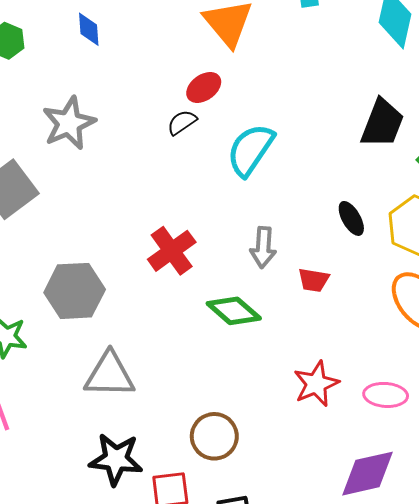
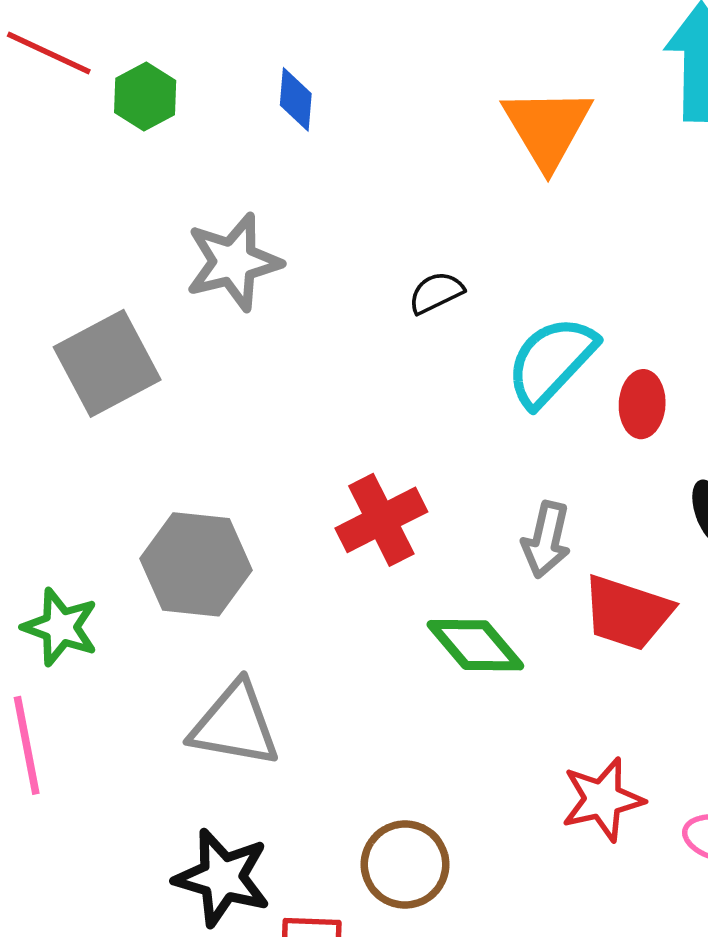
red ellipse: (204, 87) -> (642, 404), moved, turned -60
red trapezoid: (314, 280) -> (627, 613), size x1.6

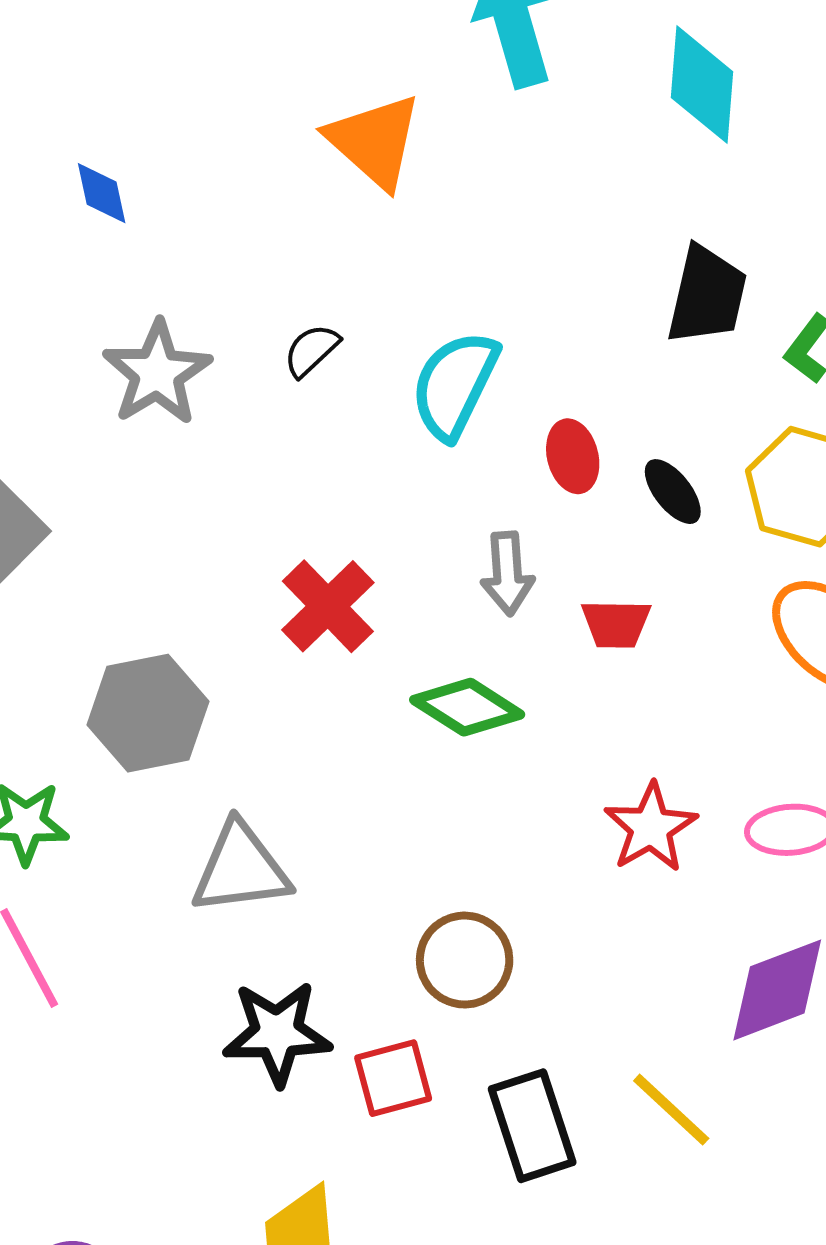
gray star: (233, 262) -> (157, 373), moved
red ellipse: (642, 404) -> (573, 456), moved
red trapezoid: (627, 613) -> (616, 624), size x0.7

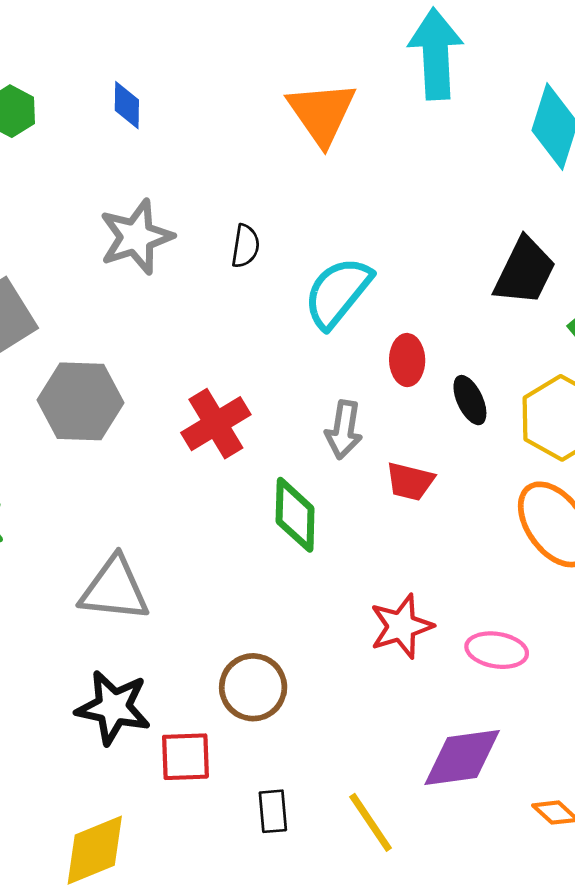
black semicircle: (311, 350) -> (245, 246), turned 129
green diamond: (467, 707) -> (295, 515), turned 46
gray hexagon: (148, 713) -> (80, 401), moved
black rectangle: (532, 1126) -> (273, 811), size x0.6

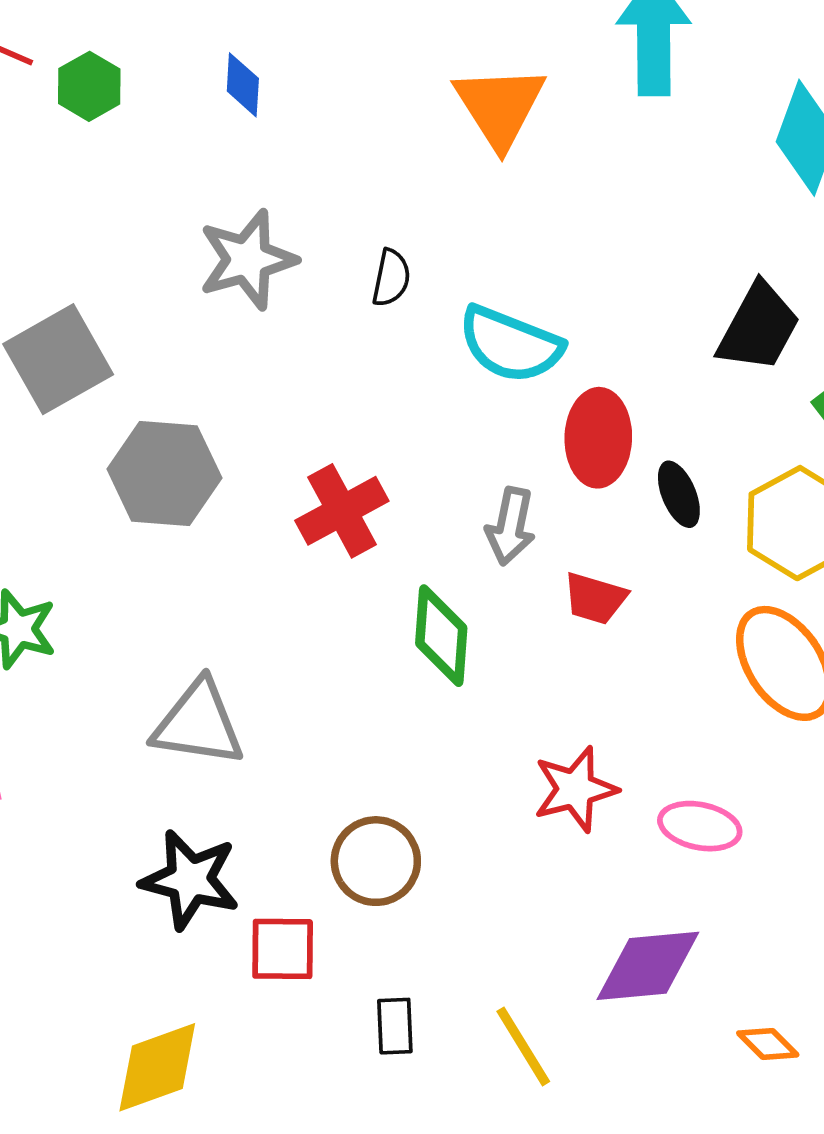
cyan semicircle: (338, 292) -> (510, 344), turned -110
red ellipse: (407, 360) -> (598, 438), size x1.4

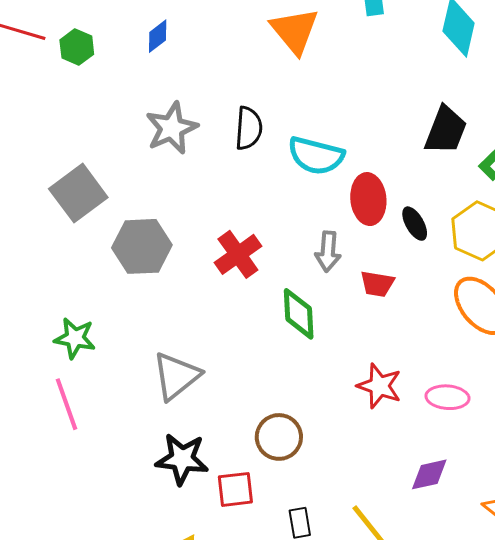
blue diamond: (243, 85) -> (158, 36), turned 56
black semicircle: (391, 278) -> (249, 128), size x1.4
gray triangle: (198, 724) -> (176, 376), turned -40
red star: (575, 789) -> (379, 386), turned -30
purple diamond: (648, 966) -> (429, 474), size x0.7

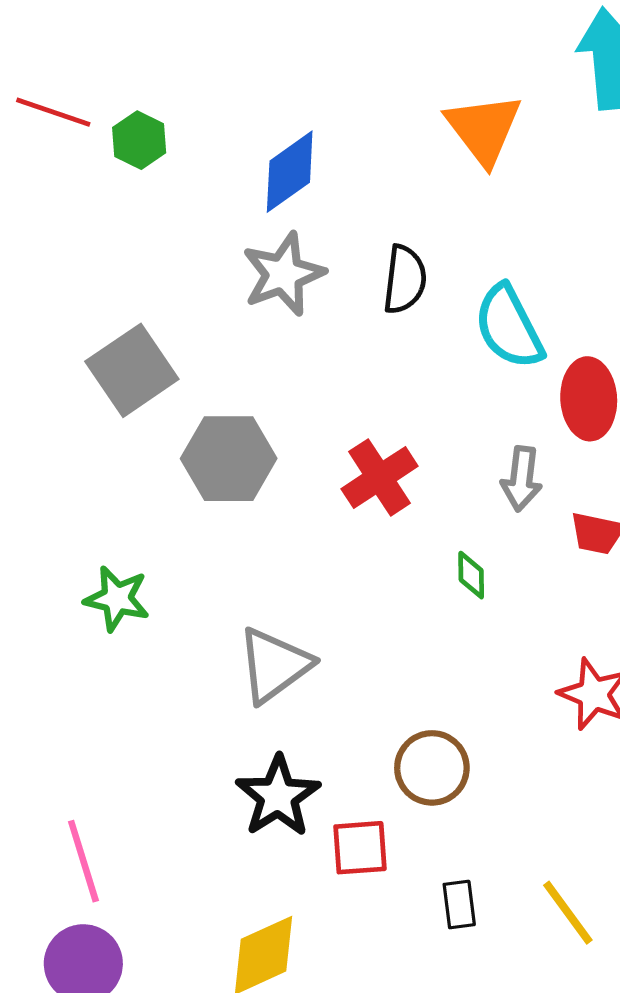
blue diamond: (158, 36) -> (290, 172), moved, size x1.6
cyan semicircle: (316, 156) -> (509, 327), turned 46
green diamond: (299, 314) -> (471, 575), size x0.6
pink line: (67, 404) -> (83, 861), moved
black star: (182, 459) -> (278, 796), turned 30

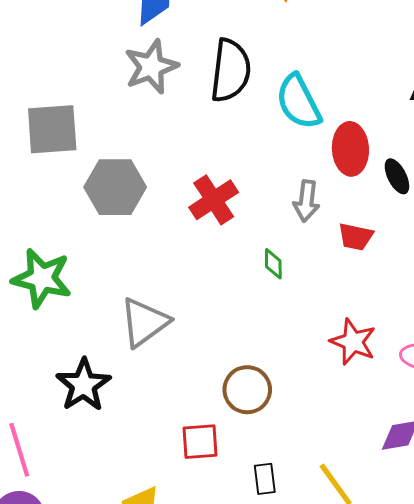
black semicircle: (405, 279) -> (231, 71), size x1.4
gray square: (132, 370) -> (52, 129), turned 30
green star: (117, 599) -> (42, 278), size x1.4
black star: (278, 796) -> (83, 385), moved

